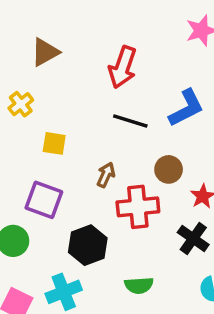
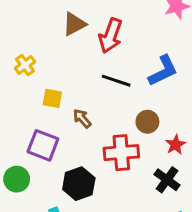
brown triangle: (45, 52) -> (74, 24), moved
brown arrow: (106, 175) -> (82, 118), moved, turned -66

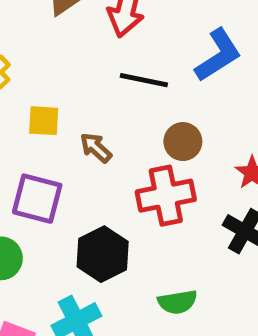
brown circle: (147, 122) -> (183, 142), moved

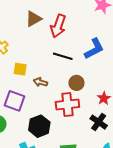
brown arrow: (96, 148) -> (40, 82), turned -32

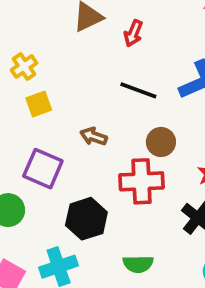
red arrow: (58, 26) -> (133, 33), size x0.6
yellow square: (20, 69) -> (39, 104), moved, turned -32

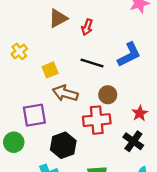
yellow square: (39, 104) -> (50, 70), moved
brown arrow: (94, 136) -> (65, 93), size x1.5
purple square: (43, 169) -> (34, 115), turned -30

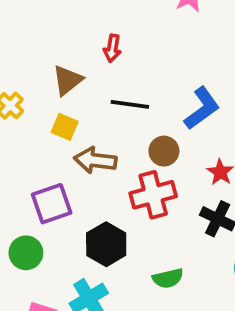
brown triangle: (58, 18) -> (67, 80), moved
blue L-shape: (129, 55) -> (202, 108), moved
yellow square: (50, 70) -> (65, 127), turned -35

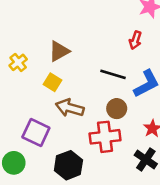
red arrow: (112, 48) -> (135, 40), moved
black line: (130, 104) -> (113, 74), moved
purple square: (52, 204) -> (36, 132), turned 36

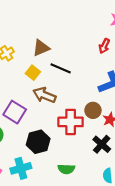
black line: (113, 74) -> (61, 68), moved
brown circle: (117, 109) -> (93, 110), moved

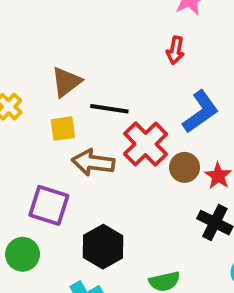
yellow square: (33, 73) -> (63, 129), turned -32
red cross: (71, 122) -> (146, 144), moved, turned -30

